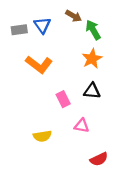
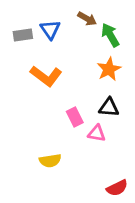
pink triangle: (82, 126) -> (97, 133), moved

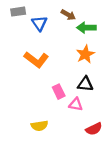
gray rectangle: (23, 35) -> (18, 12), moved
green arrow: (110, 35) -> (86, 28), turned -60
red semicircle: (117, 188) -> (94, 129), moved

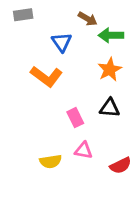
blue triangle: (39, 23) -> (62, 42), moved
pink triangle: (76, 104) -> (84, 150), moved

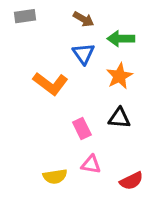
brown arrow: (88, 19) -> (83, 19), moved
blue triangle: (62, 42) -> (83, 54), moved

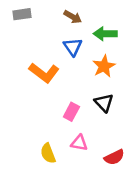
black triangle: (119, 118) -> (104, 103), turned 42
pink rectangle: (82, 128) -> (71, 112), turned 54
yellow semicircle: (55, 176) -> (48, 153), turned 78

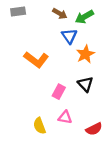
green arrow: (105, 34) -> (84, 17), moved, turned -30
blue triangle: (73, 47) -> (69, 36), moved

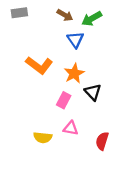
orange star: (85, 54) -> (74, 73), moved
yellow semicircle: (39, 126) -> (43, 137), turned -63
red semicircle: (94, 129) -> (102, 141), turned 133

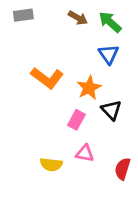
green arrow: (92, 19) -> (110, 22), turned 72
blue triangle: (75, 40) -> (109, 54), moved

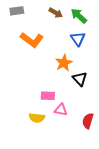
orange L-shape: (47, 78) -> (32, 40), moved
pink rectangle: (76, 120) -> (48, 96), moved, turned 64

